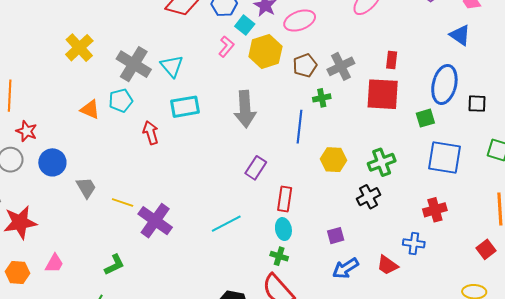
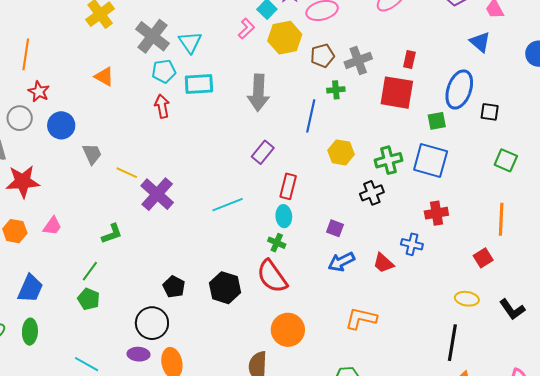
cyan pentagon: (121, 101) -> (164, 71), moved
blue square: (444, 158) -> (431, 160), moved
purple square: (336, 236) -> (335, 228), turned 30

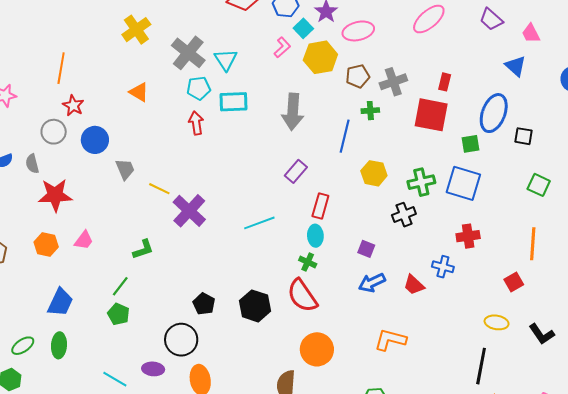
purple ellipse: (139, 354) -> (153, 369), moved

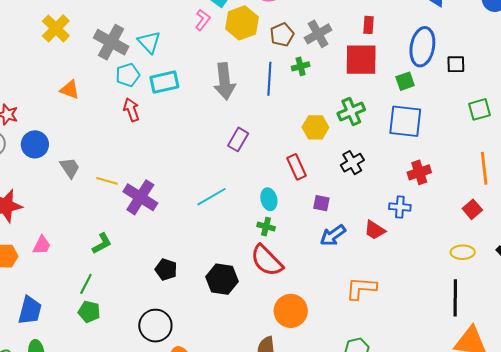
blue line: (345, 136) -> (269, 79), moved
green cross: (421, 182) -> (351, 112), moved
green square: (539, 185) -> (479, 109), turned -30
red rectangle: (320, 206) -> (296, 167), moved, turned -30
black pentagon: (204, 304) -> (166, 270), moved

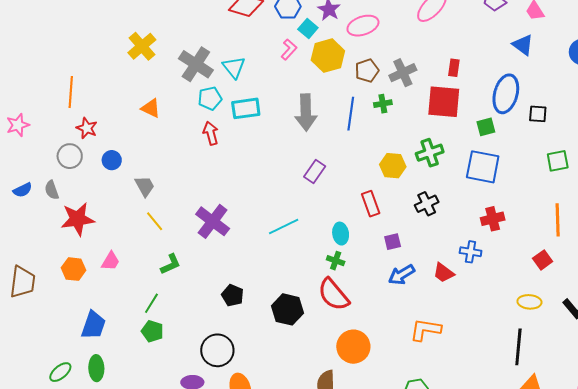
blue circle: (35, 144) -> (112, 160), size x0.7
yellow line: (107, 181) -> (155, 221), moved, turned 30
purple square: (321, 203) -> (393, 242), turned -30

